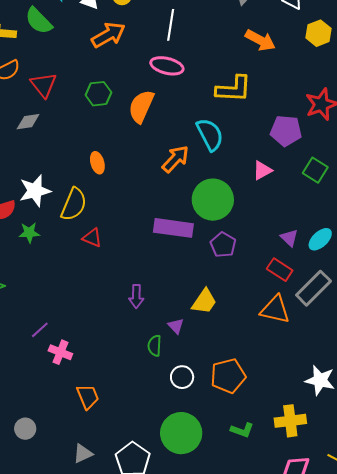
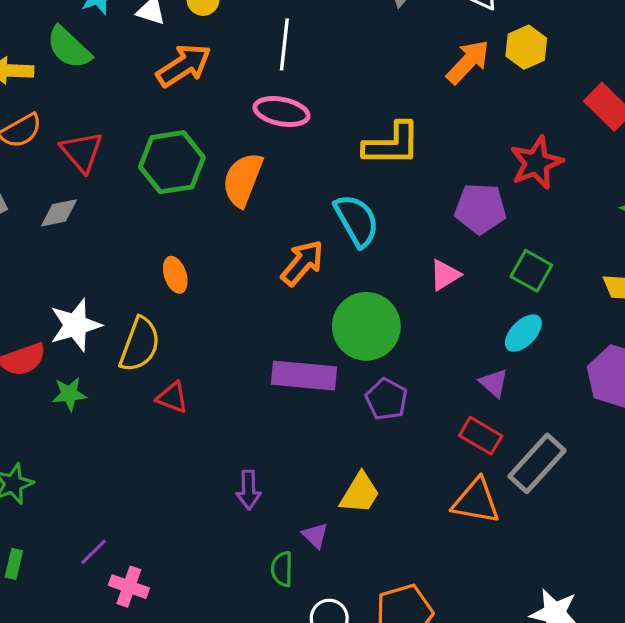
orange arrow: (260, 40) -> (468, 62), moved, turned -72
green hexagon: (98, 94) -> (172, 162), size x1.5
cyan ellipse: (320, 239) -> (523, 333), moved

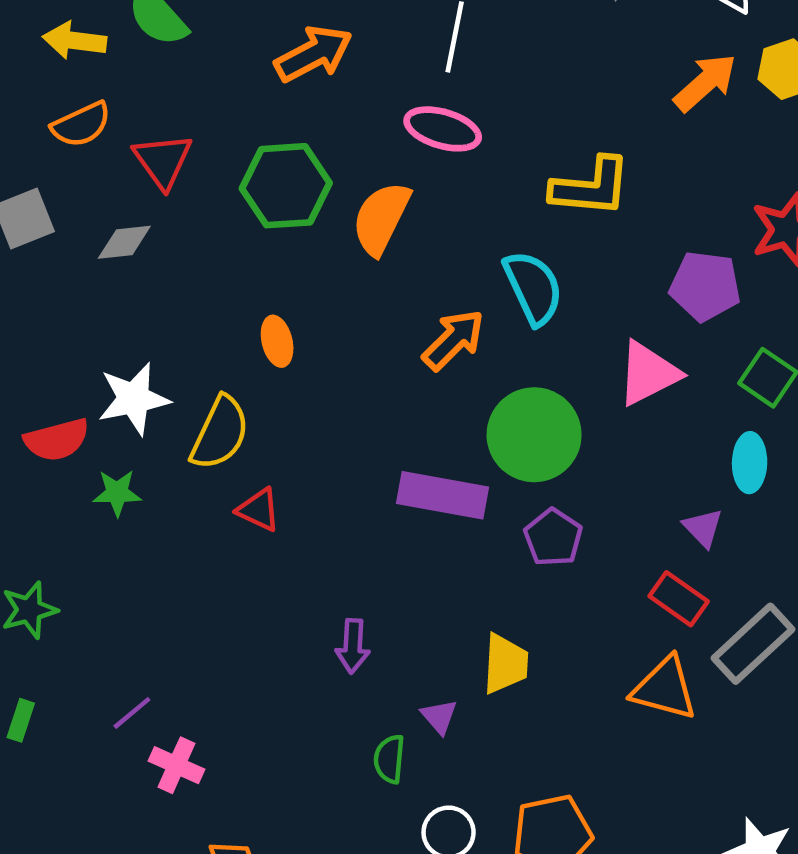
pink triangle: (445, 275) -> (648, 373), size x1.5
cyan ellipse: (523, 333) -> (750, 463), turned -48
yellow trapezoid: (360, 493) -> (505, 664), turned -33

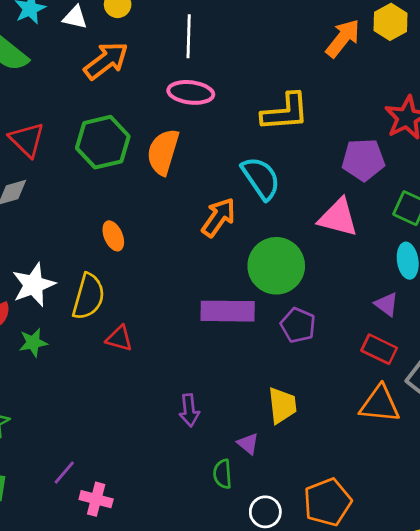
pink triangle: (648, 373) -> (338, 218), turned 51

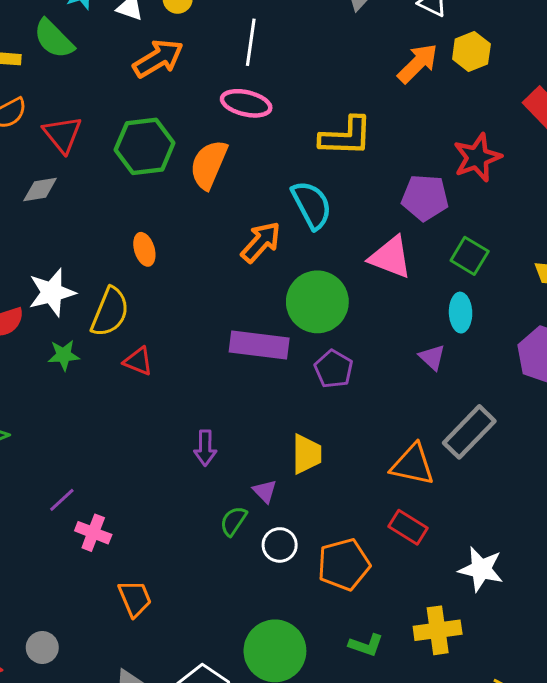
green star: (33, 343) -> (64, 355), moved
red rectangle: (379, 349) -> (408, 527), moved
green semicircle: (223, 474) -> (233, 521), turned 32
white circle: (265, 512) -> (280, 545), moved

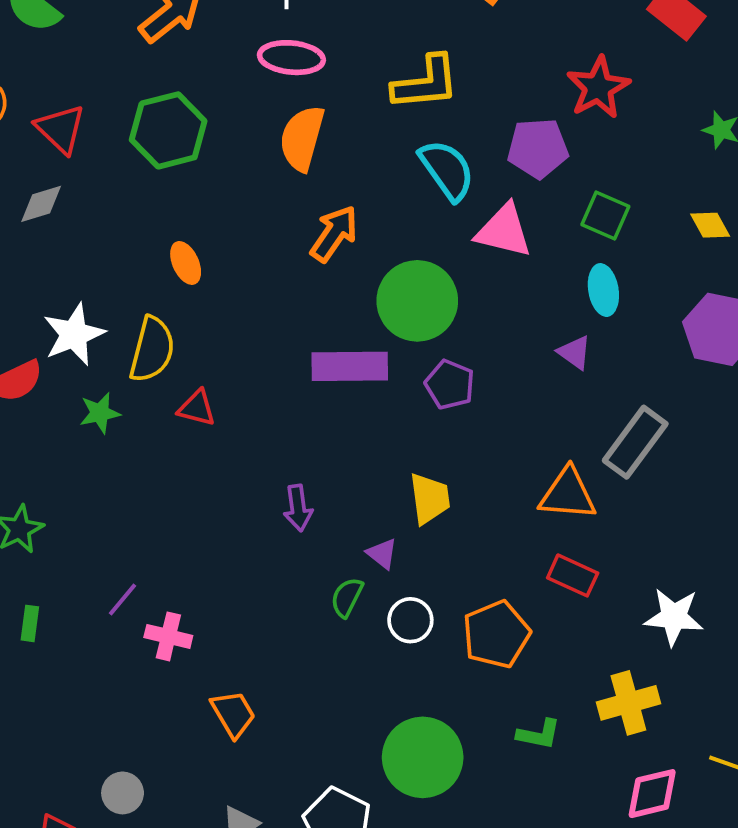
orange semicircle: (209, 164) -> (302, 138), moved
cyan semicircle: (312, 205) -> (447, 170), moved

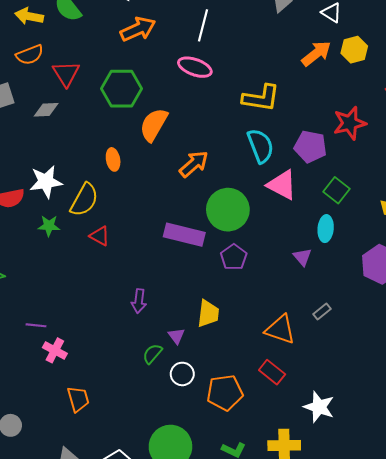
orange semicircle: (302, 138) -> (154, 125), moved
gray rectangle: (635, 442) -> (322, 311), size x0.5
purple line: (122, 600) -> (36, 325), turned 42

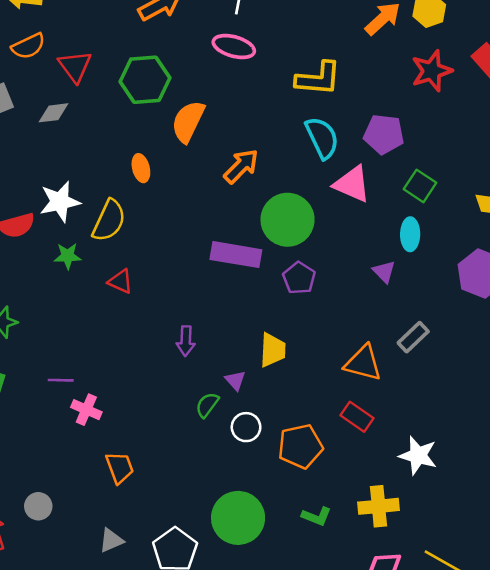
red star: (350, 123) -> (432, 71), moved
red triangle: (100, 236) -> (120, 281), moved
gray rectangle: (322, 311) -> (413, 337), size x1.4

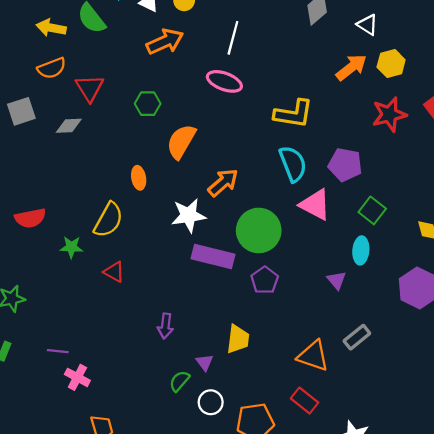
green hexagon: (145, 80) -> (148, 104), size x0.6
white star: (60, 202) -> (189, 215), moved

